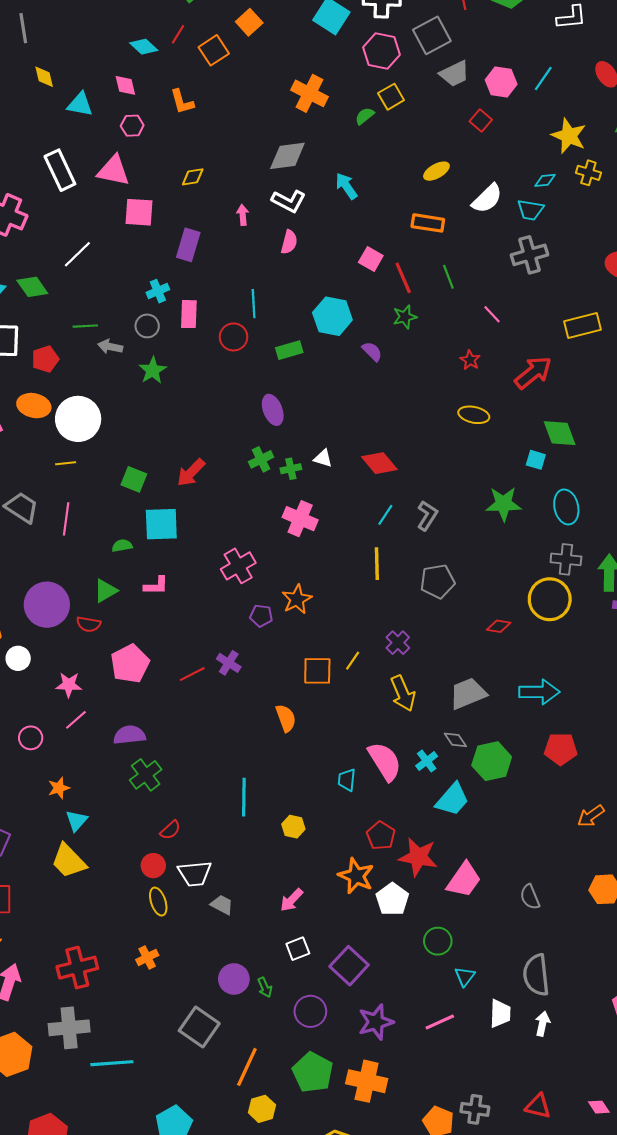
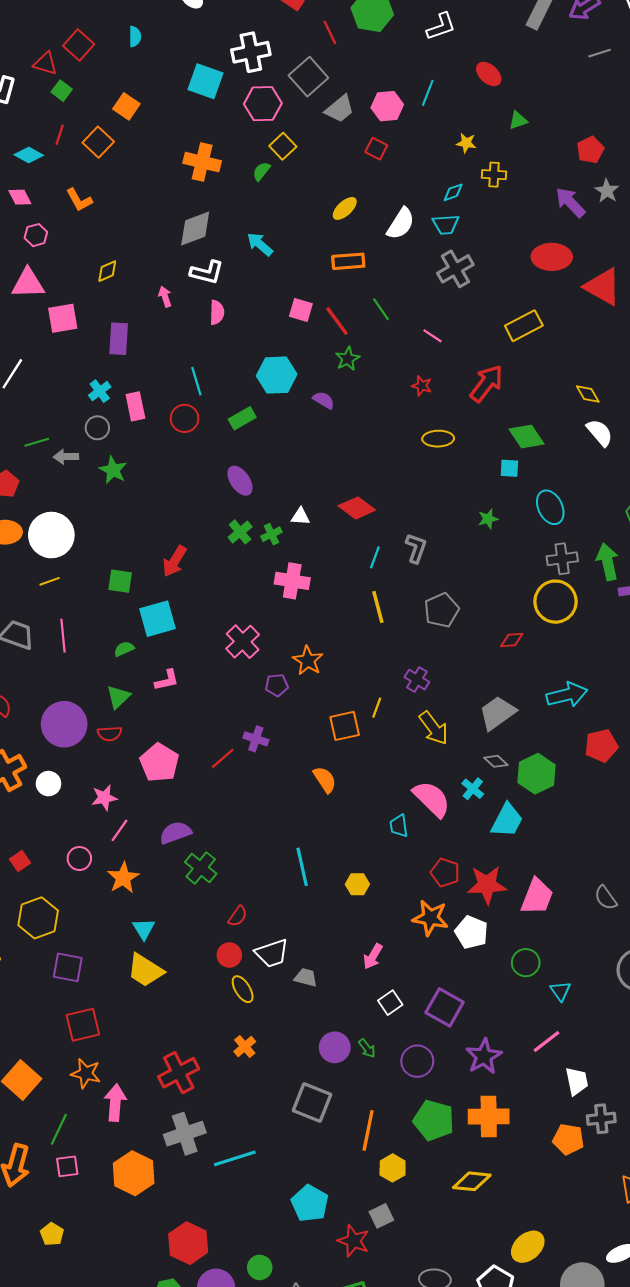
yellow star: (569, 136) -> (466, 143), size x0.6
green star: (504, 504) -> (488, 519), size x0.6
orange star: (59, 788) -> (123, 878), moved, size x1.4
white trapezoid: (500, 1013) -> (577, 1081), moved

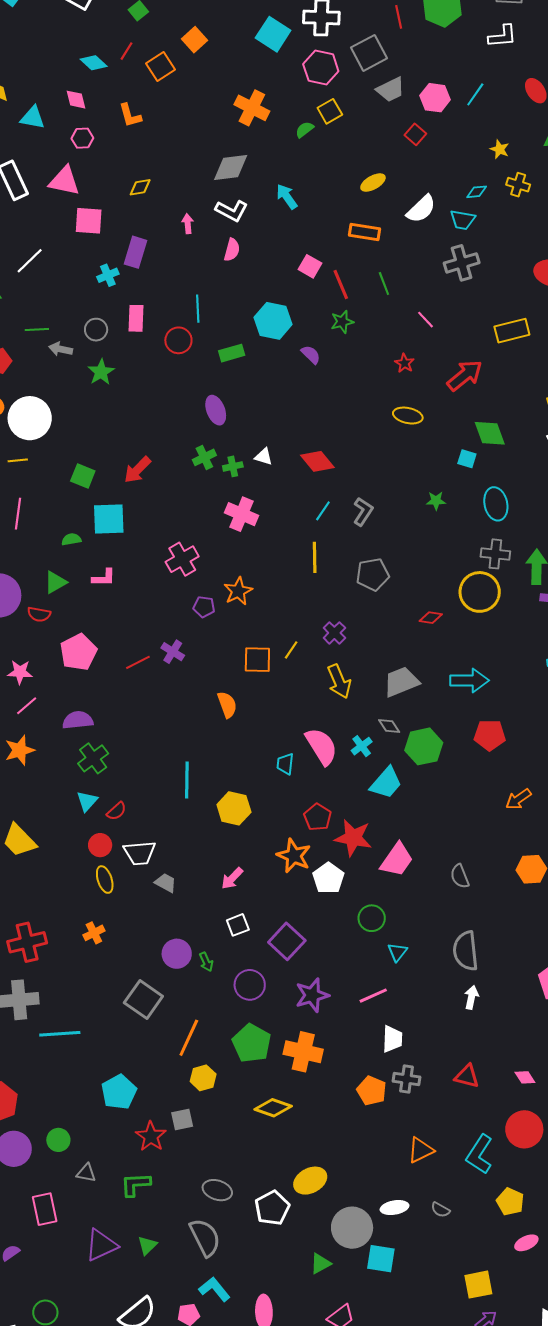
cyan cross: (100, 391) -> (108, 275), moved
yellow hexagon: (357, 884) -> (234, 808), size x1.5
cyan triangle: (144, 929) -> (87, 801), moved

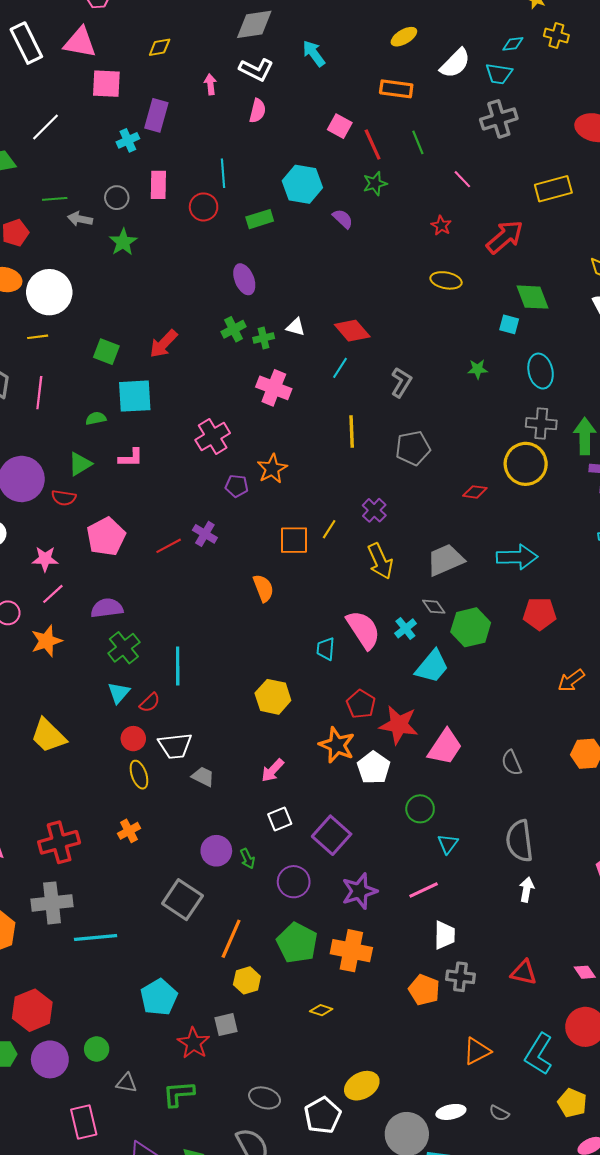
cyan line: (323, 511) -> (340, 368), moved
cyan line: (187, 780) -> (178, 666), moved
yellow diamond: (273, 1108) -> (321, 1010), size x0.6

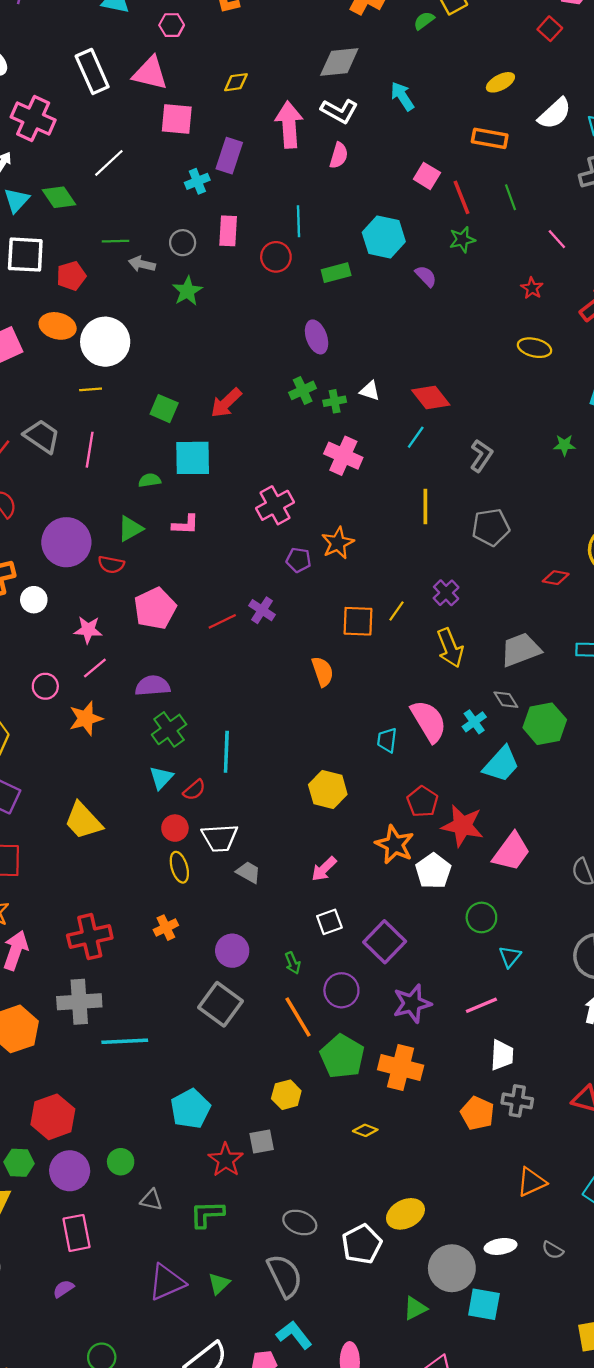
pink arrow: (210, 84) -> (289, 125), size x2.0
purple circle: (216, 851) -> (232, 951), moved
orange line: (231, 939) -> (298, 1017), moved, turned -57
pink rectangle: (84, 1122) -> (77, 1233), moved

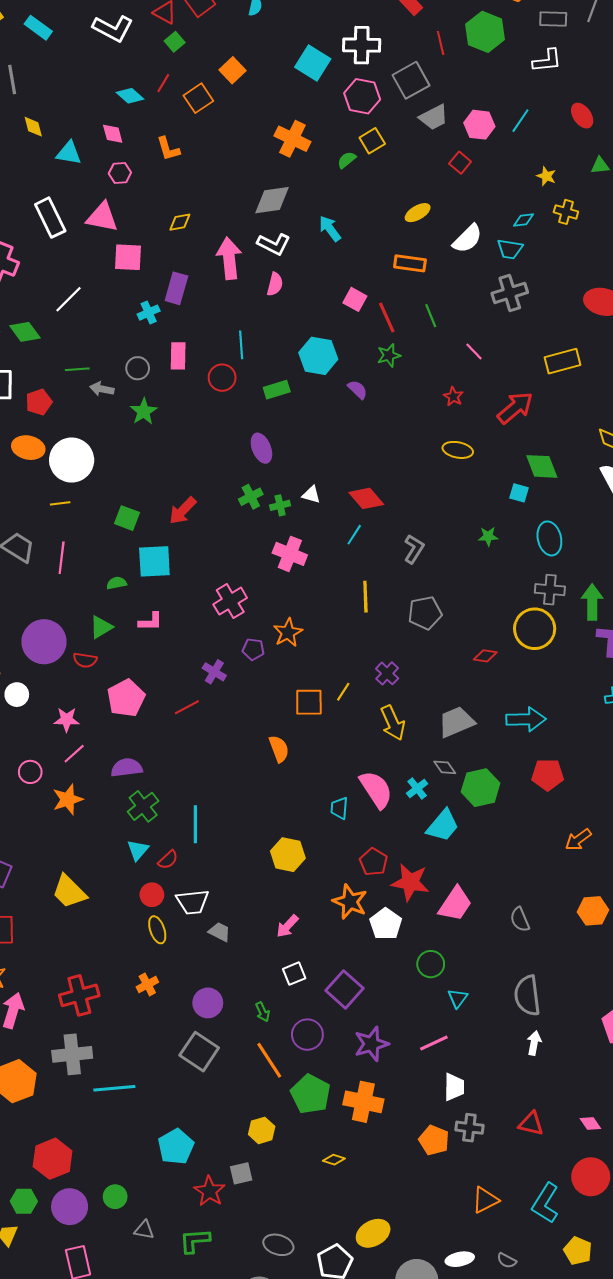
purple cross: (262, 610) -> (214, 672), moved

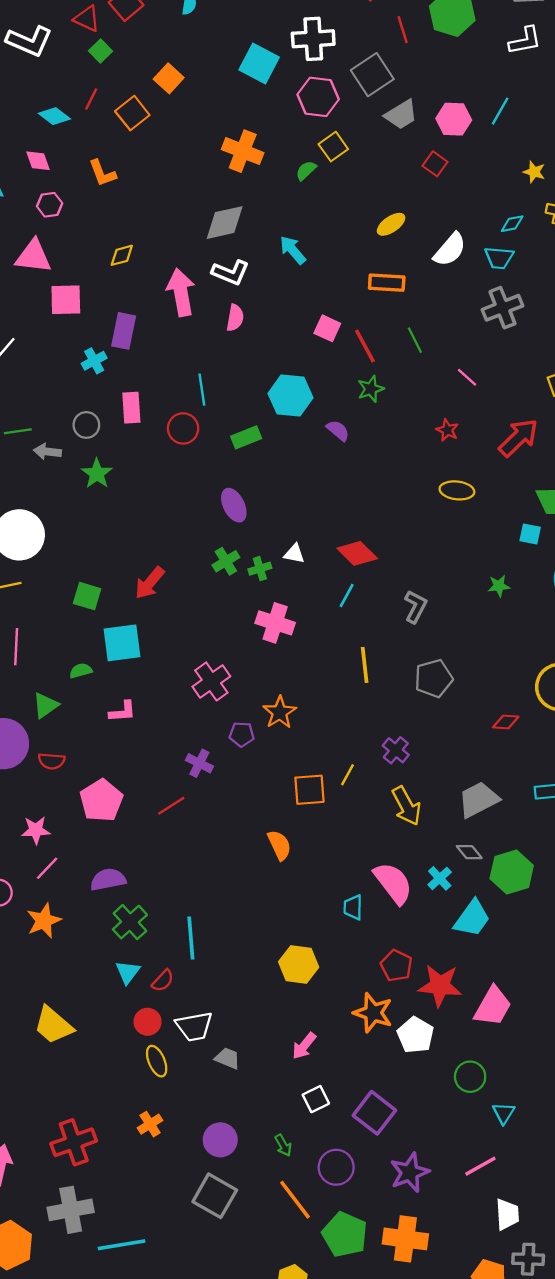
green triangle: (101, 627) -> (46, 705), moved

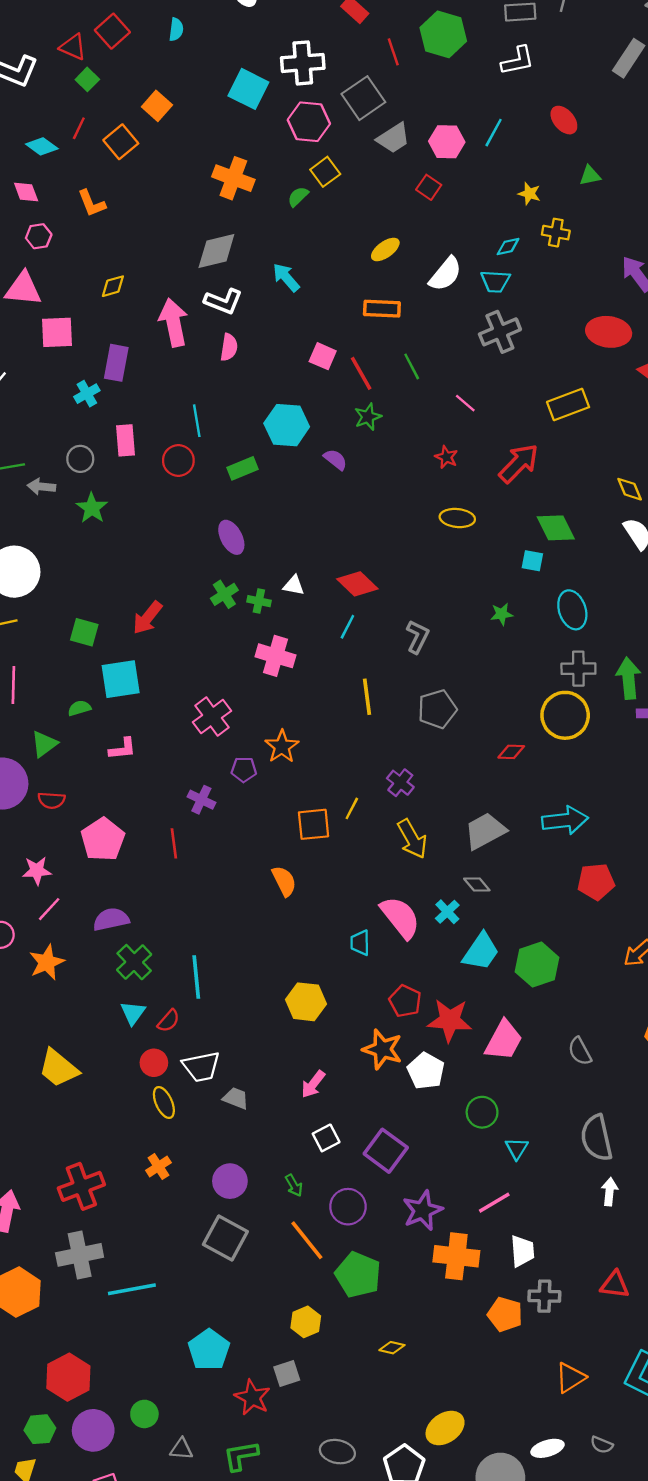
green cross: (260, 569) -> (259, 601), turned 30
red line: (171, 806) -> (174, 843), turned -64
green hexagon: (512, 872) -> (537, 965), moved
orange cross: (405, 1239) -> (456, 1256), moved

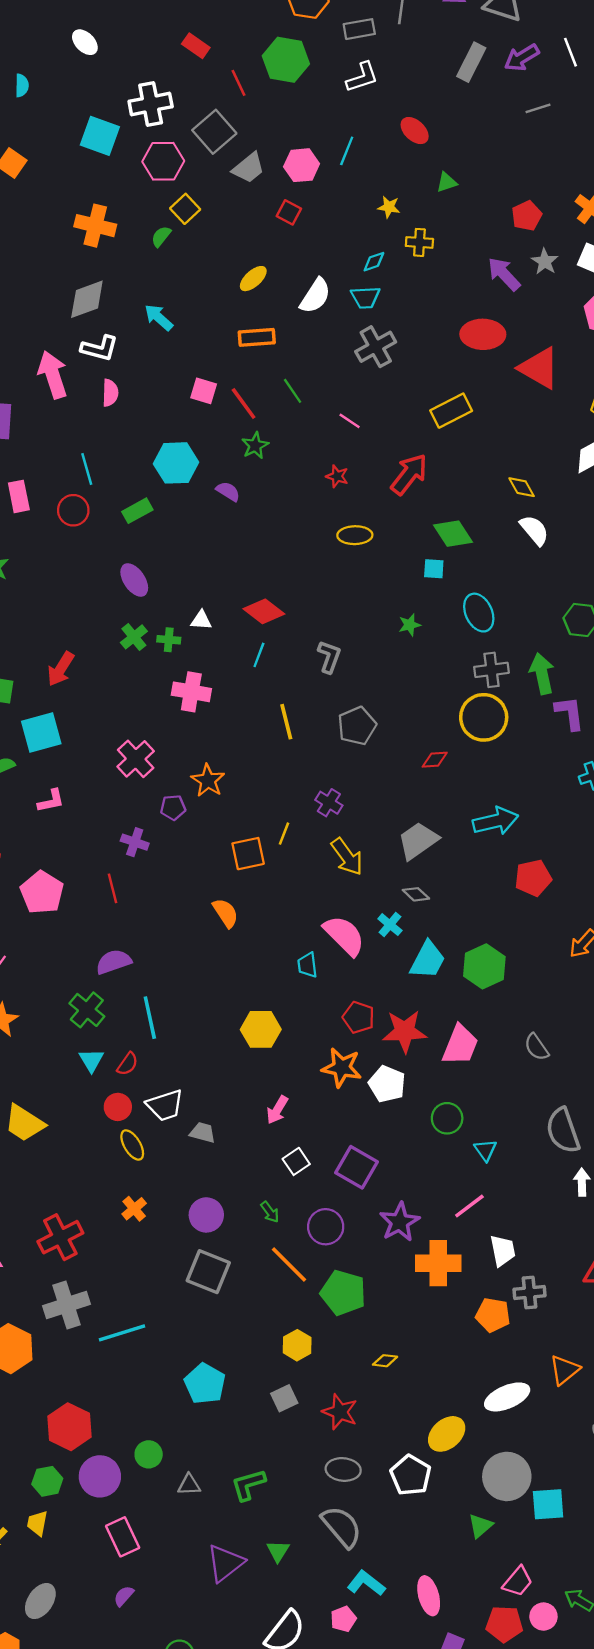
purple semicircle: (111, 919) -> (114, 962), moved
red star: (252, 1397) -> (340, 1412), moved
white ellipse: (547, 1448) -> (507, 1397), moved, size x1.4

